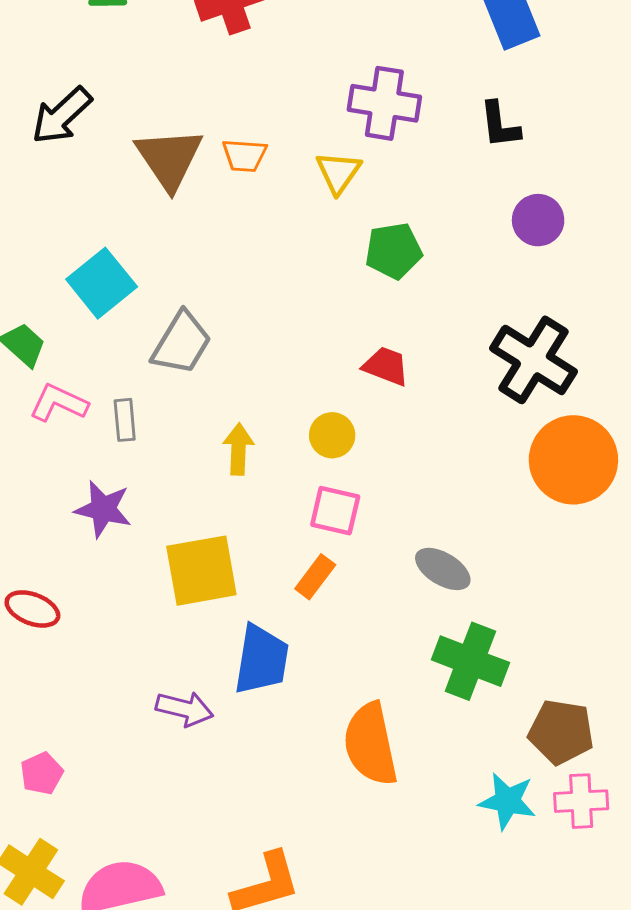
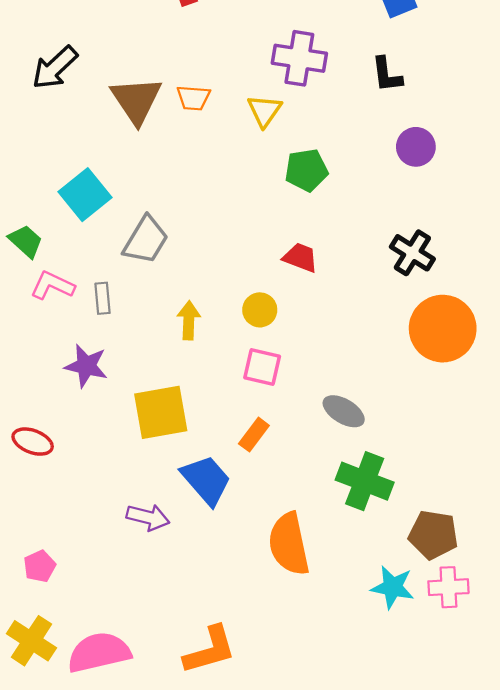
black cross: (533, 360) -> (412, 253), size x0.7
orange rectangle: (315, 577) -> (254, 435), moved
blue trapezoid: (261, 660) -> (206, 480), turned -50

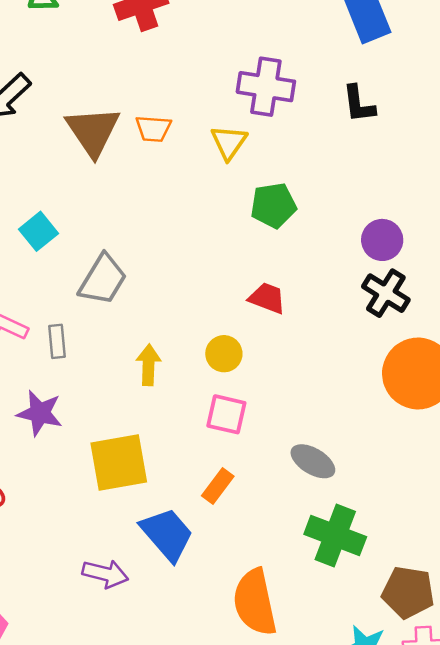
purple circle: (416, 147) -> (382, 240), moved
cyan square: (85, 195) -> (38, 231), size x0.7

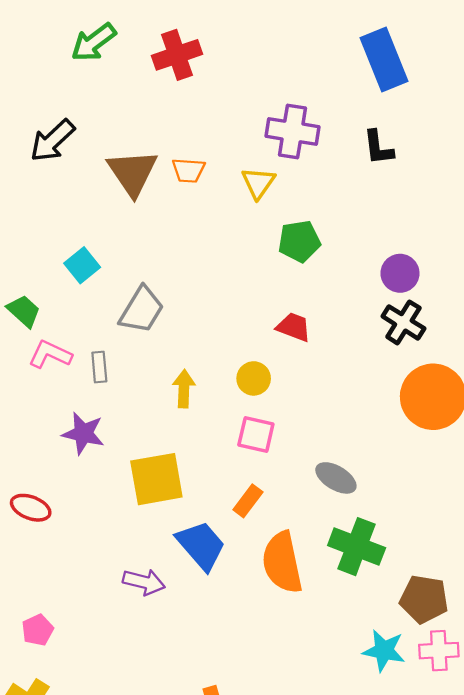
orange semicircle: (255, 602) -> (282, 563), moved

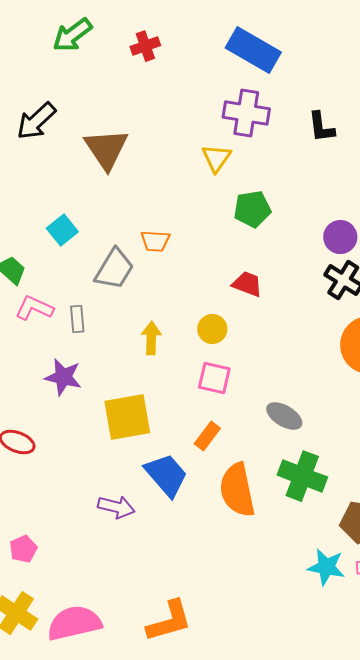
red cross: (177, 55) -> (145, 46), size x0.7
blue rectangle: (384, 59) -> (253, 50), moved, turned -38
orange trapezoid: (188, 170) -> (155, 241), moved

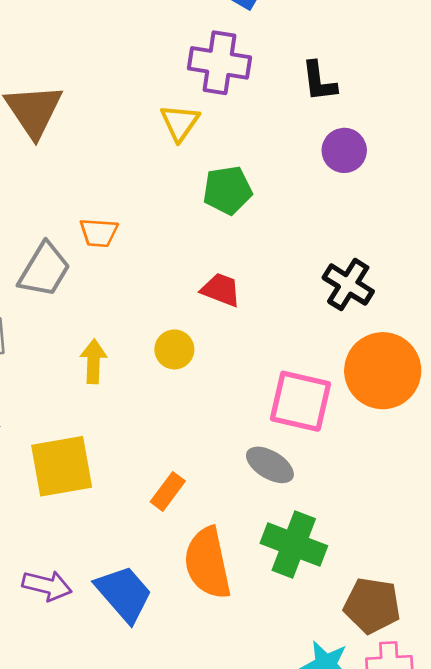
purple circle: (340, 237) -> (344, 150), moved
pink square: (214, 378) -> (300, 401), moved, size x1.4
blue trapezoid: (166, 475) -> (124, 594), moved

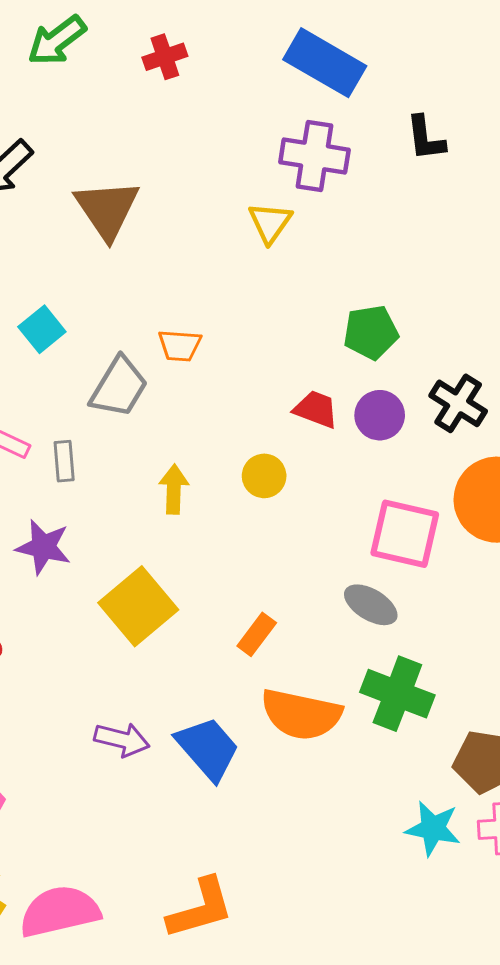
black L-shape: (319, 81) -> (426, 138), moved
purple circle: (344, 150) -> (380, 415), moved
green pentagon: (227, 190) -> (371, 332), moved
yellow square: (62, 466) -> (138, 606), turned -30
orange semicircle: (208, 563) -> (301, 714), turned -66

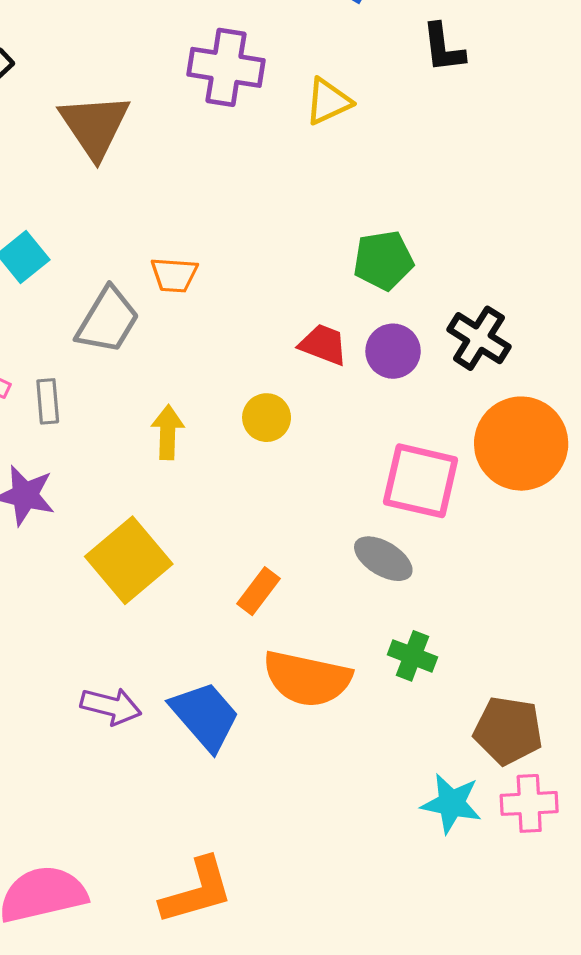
purple cross: (314, 156) -> (226, 67), moved
yellow triangle: (270, 223) -> (328, 101), moved, turned 30
green cross: (397, 694) -> (412, 656), size x0.6

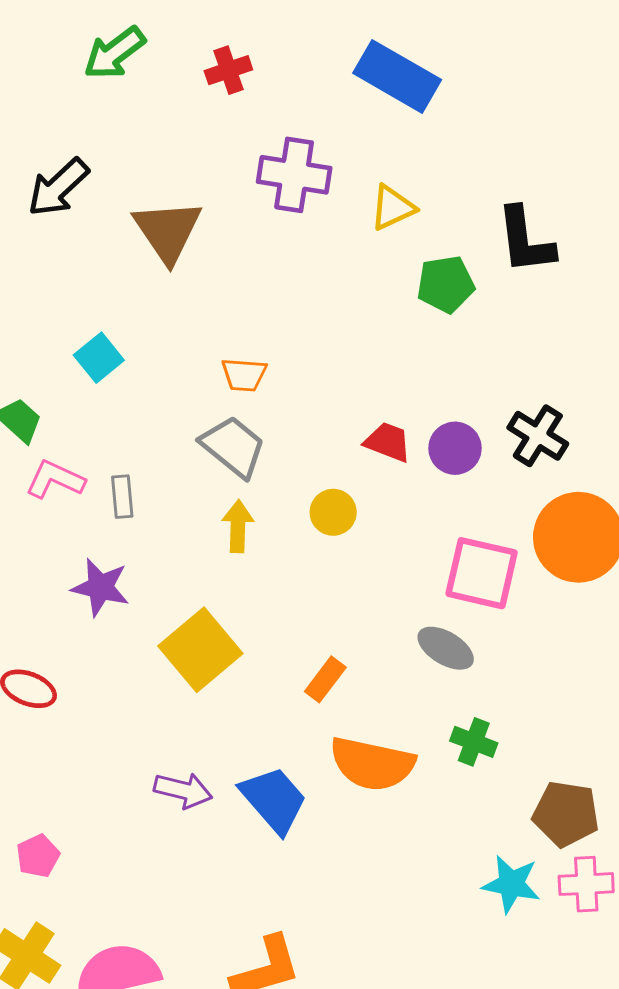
black L-shape: (443, 48) -> (525, 240), moved, size x1.4
green pentagon: (383, 260) -> (446, 284), moved
gray trapezoid: (108, 320) -> (233, 447), moved, turned -82

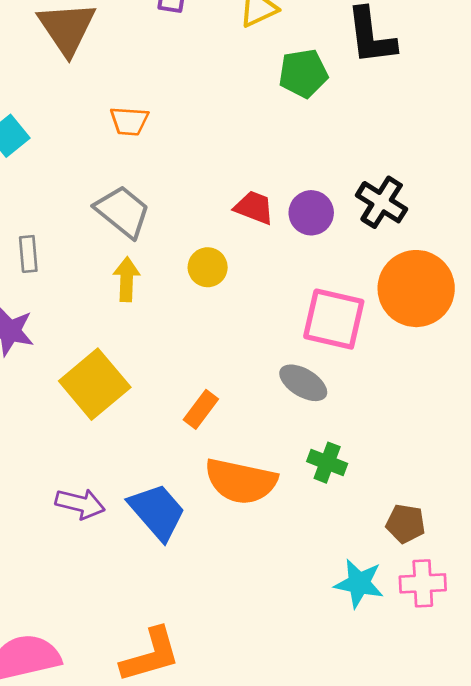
orange trapezoid: (244, 375) -> (129, 121), moved
brown pentagon: (566, 814) -> (406, 524), size x0.7

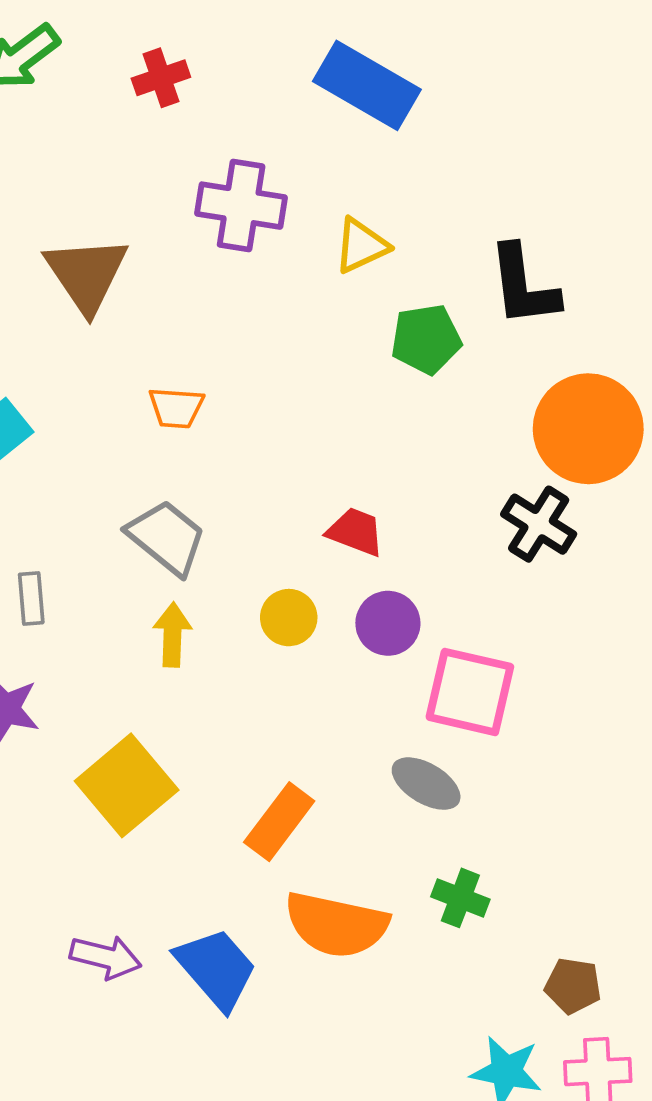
purple circle: (311, 213) -> (388, 623), moved
orange circle: (416, 289) -> (588, 429), moved
orange rectangle: (201, 409) -> (279, 822), size x1.4

